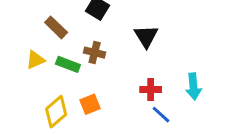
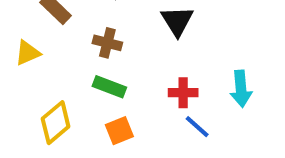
green rectangle: (68, 64) -> (109, 87), moved
orange square: (90, 104) -> (119, 131), moved

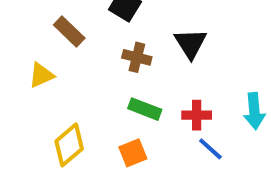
brown cross: (107, 43) -> (137, 57), moved
green rectangle: (109, 87) -> (145, 109), moved

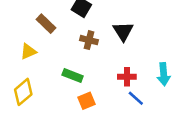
green rectangle: (145, 109) -> (73, 75), moved
yellow diamond: (69, 145) -> (23, 92), moved

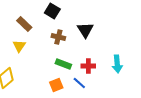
yellow triangle: (28, 51) -> (19, 46), moved, turned -32
green rectangle: (73, 75) -> (63, 64), moved
blue line: (136, 98) -> (79, 83), moved

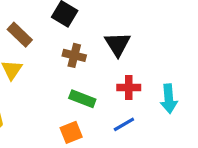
red cross: (88, 66) -> (129, 87), moved
blue line: (79, 83) -> (124, 124), moved, turned -72

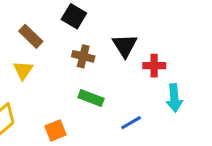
red cross: (129, 87) -> (154, 66), moved
orange square: (71, 132) -> (55, 130), moved

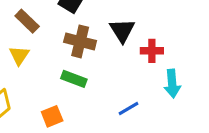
brown cross: (83, 56) -> (80, 41), size x1.4
green rectangle: (91, 98) -> (74, 79), moved

